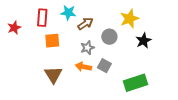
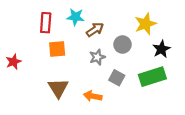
red star: (14, 28) -> (14, 62), moved
orange arrow: (83, 67) -> (93, 96), moved
green rectangle: (135, 83) -> (152, 77), moved

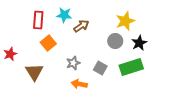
gray circle: (122, 44) -> (115, 41), moved
orange square: (57, 49) -> (48, 43), turned -35
gray star: (97, 57) -> (73, 63), moved
brown triangle: (58, 88) -> (34, 72), moved

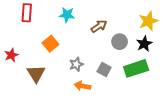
red rectangle: (38, 20) -> (27, 13), moved
yellow star: (125, 21) -> (148, 21), moved
brown arrow: (81, 26) -> (99, 26), moved

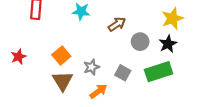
orange square: (50, 44) -> (61, 55), moved
brown triangle: (36, 74) -> (63, 81), moved
orange arrow: (82, 86) -> (98, 91), turned 133

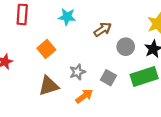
orange square: (61, 55) -> (46, 49), moved
brown triangle: (63, 81) -> (49, 86), turned 45

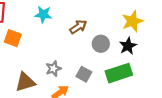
orange square: (46, 49) -> (13, 38), moved, turned -30

